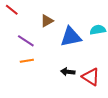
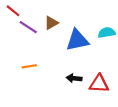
purple line: (26, 41) -> (28, 27), moved
red triangle: (91, 77) -> (99, 84), turned -30

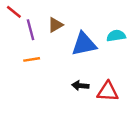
purple line: (28, 27) -> (30, 30), turned 42
orange line: (29, 66) -> (32, 59), moved

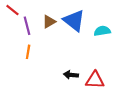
blue triangle: (84, 44) -> (74, 21), moved, turned 50
orange line: (32, 59) -> (28, 52), turned -72

